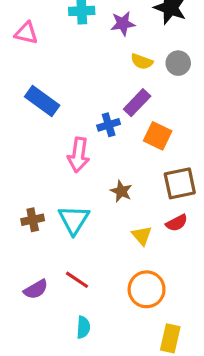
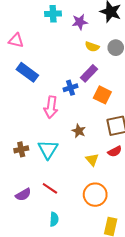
pink triangle: (26, 33) -> (16, 40), moved

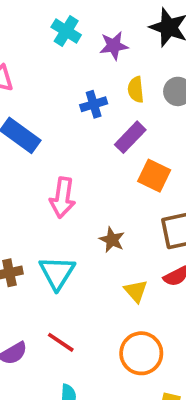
cyan cross: (53, 14) -> (66, 31), turned 35
yellow semicircle: (92, 47) -> (136, 90), turned 64
blue cross: (71, 88) -> (94, 104), moved

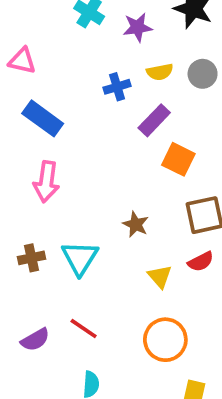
yellow semicircle: (136, 90) -> (160, 72), turned -95
pink arrow: (63, 198) -> (46, 182), moved

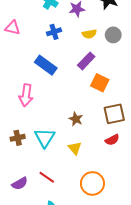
blue cross: (117, 87) -> (54, 32), moved
blue rectangle: (43, 118) -> (46, 65), moved
yellow triangle: (160, 276) -> (75, 148), moved

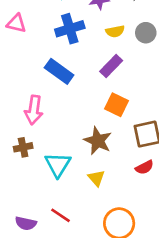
blue cross: (54, 32) -> (70, 29), size x1.5
orange square: (100, 83) -> (116, 105), moved
brown star: (76, 119) -> (98, 141), size x1.5
brown cross: (18, 138) -> (23, 147), moved
purple semicircle: (20, 183) -> (26, 223), turned 42

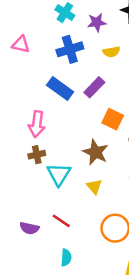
purple rectangle: (111, 66) -> (94, 87), moved
brown cross: (23, 147) -> (37, 155), moved

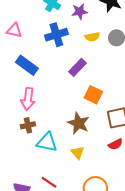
blue rectangle: (60, 89) -> (27, 65), moved
cyan triangle: (59, 174) -> (47, 142), turned -50

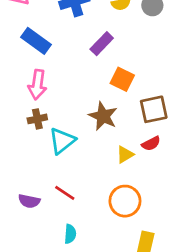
cyan triangle: (47, 142) -> (62, 141), turned -50
yellow triangle: (77, 153) -> (125, 155), moved, turned 40

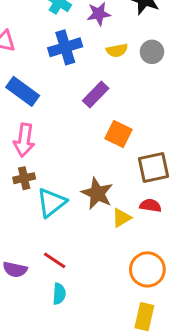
brown star: (103, 116) -> (97, 193), moved
red semicircle: (151, 144) -> (150, 206), turned -144
orange circle: (125, 201) -> (147, 269), moved
cyan semicircle: (70, 234) -> (59, 294), moved

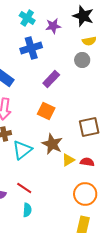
yellow semicircle: (117, 50) -> (89, 41), moved
gray circle: (152, 52) -> (82, 60), moved
orange square: (118, 134) -> (46, 111), moved
red semicircle: (150, 206) -> (87, 162), moved

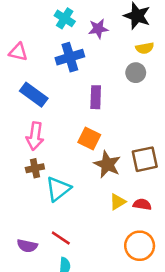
purple rectangle: (51, 79) -> (96, 97), turned -42
brown star: (52, 144) -> (107, 164), moved

